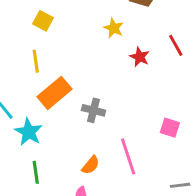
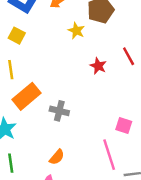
yellow star: (114, 28) -> (76, 31), moved
pink line: (128, 156) -> (109, 155), moved

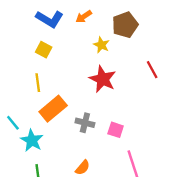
red star: (98, 66) -> (103, 79), moved, size x1.6
pink square: (124, 125) -> (116, 130), moved

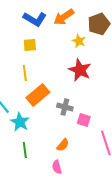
orange arrow: (84, 17) -> (64, 17), size x1.5
yellow square: (44, 50) -> (30, 45), turned -32
pink square: (116, 130) -> (84, 120), moved

